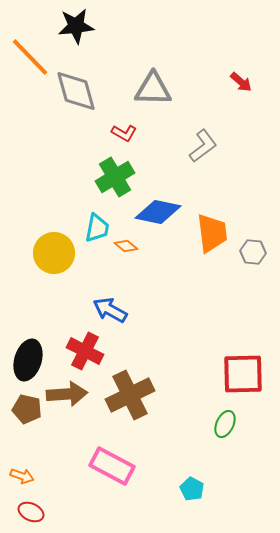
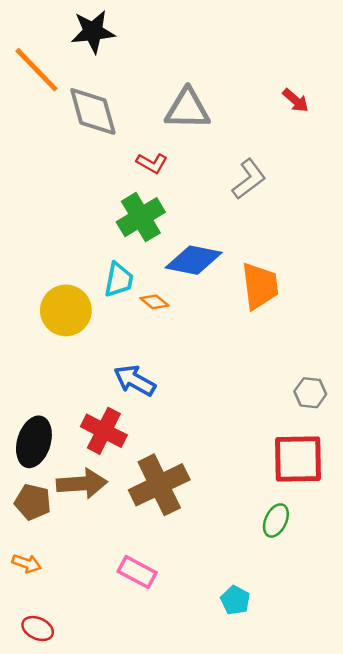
gray hexagon: (253, 252) -> (310, 393), moved
pink rectangle: (112, 466) -> (137, 572), size x0.7
orange arrow: (22, 476) -> (27, 563), moved

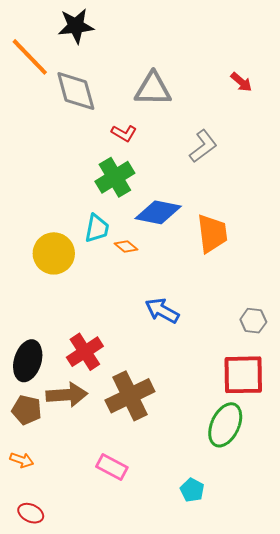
blue arrow: (135, 380) -> (162, 311), moved
red cross: (104, 431) -> (85, 352), turned 30
green ellipse: (276, 520) -> (225, 425), size x1.6

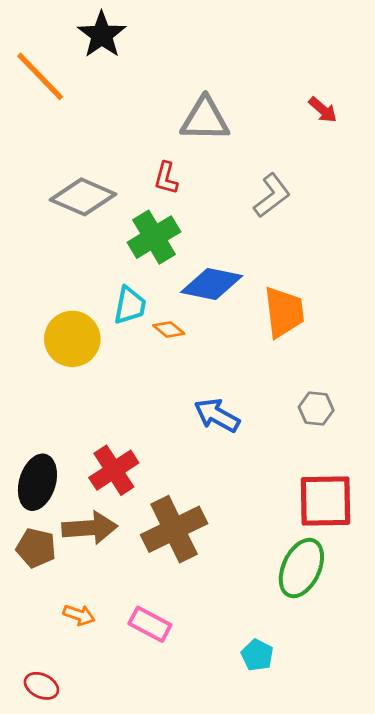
black star: (76, 26) -> (102, 35), turned -30
gray diamond: (76, 91) -> (83, 197), moved, turned -51
red L-shape: (124, 133) -> (166, 178), turned 75
gray hexagon: (253, 321) -> (316, 409), moved
orange arrow: (22, 460) -> (79, 615), moved

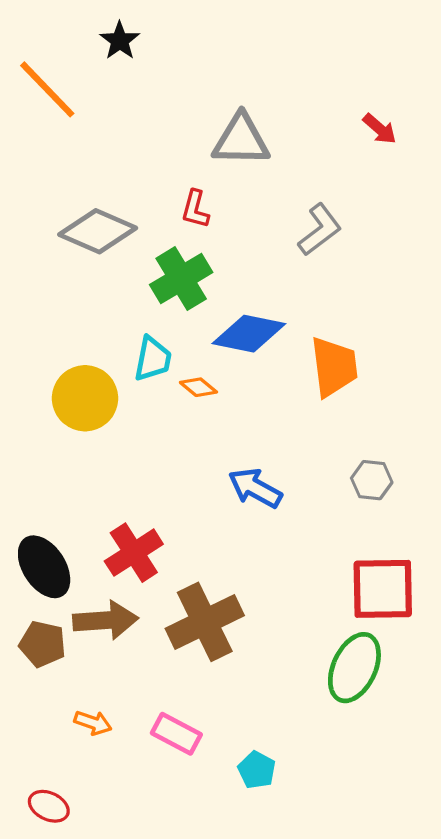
black star: (102, 35) -> (120, 41), size x0.7
black ellipse: (37, 482) -> (44, 567), turned -50
cyan pentagon: (257, 655) -> (257, 770), moved

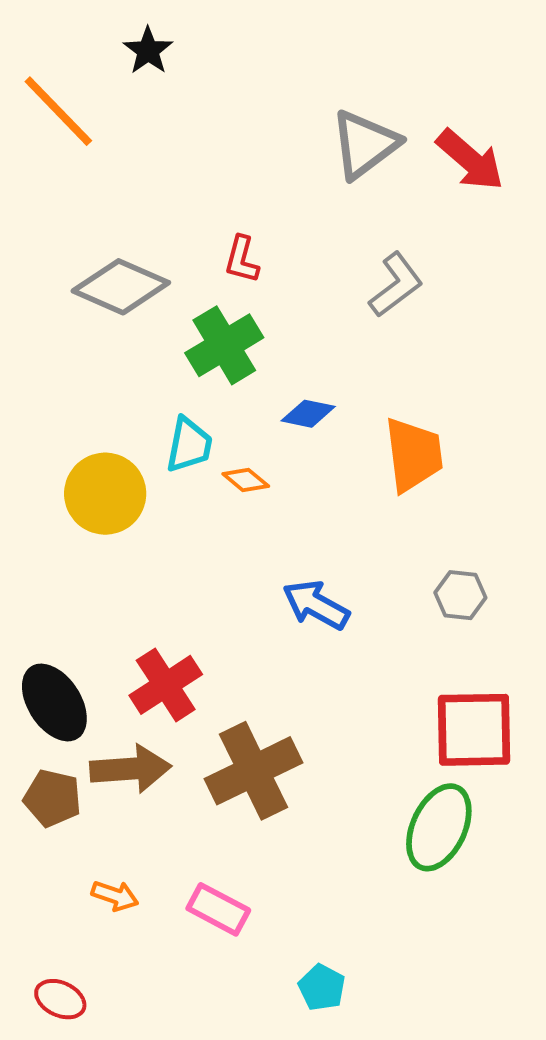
red arrow: (380, 129) -> (470, 160), size x1.6
gray triangle: (241, 140) -> (365, 144), moved, turned -38
blue diamond: (249, 334) -> (308, 414), size x0.6
cyan pentagon: (257, 770) -> (322, 987), moved

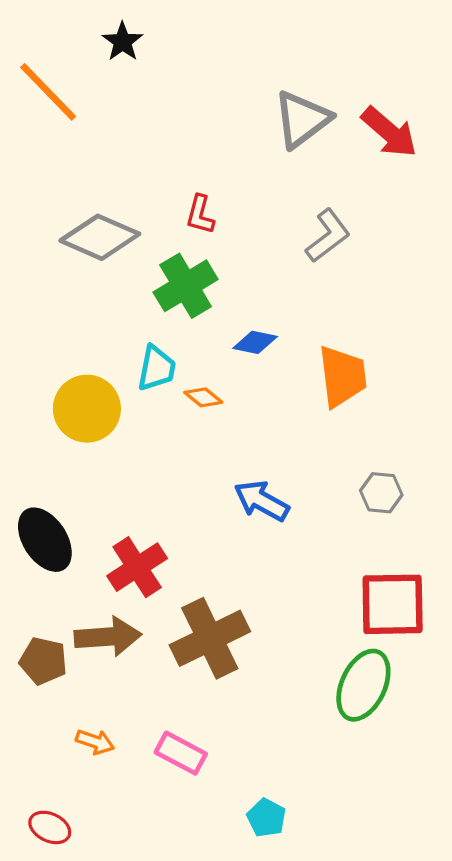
black ellipse: (54, 702) -> (45, 540), moved

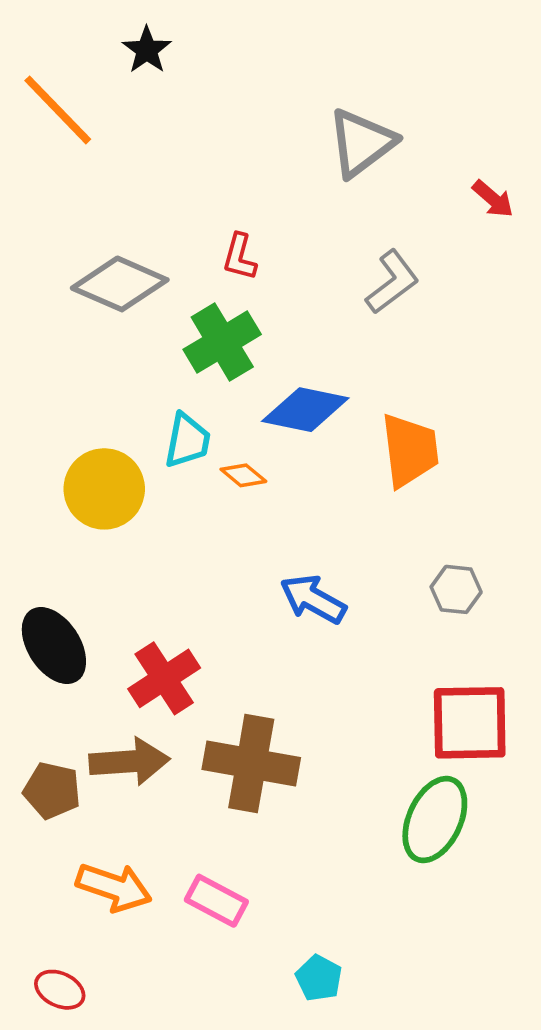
red arrow: (389, 132) -> (493, 199), moved, size x0.6
blue diamond: (255, 342) -> (305, 410), size x1.6
brown cross: (210, 638) -> (251, 763), turned 36
orange arrow: (95, 742) -> (114, 887), size x1.6

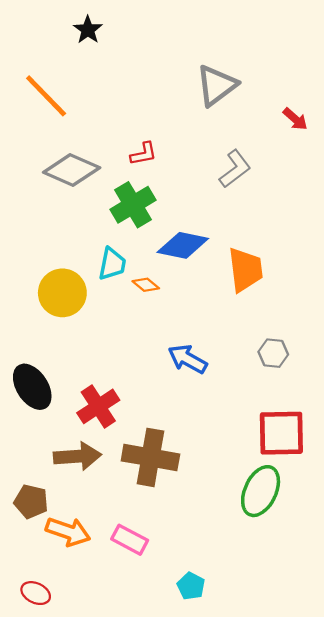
orange line: (58, 110) -> (46, 96), moved
red L-shape: (240, 257) -> (143, 154), turned -116
brown pentagon: (52, 791) -> (31, 501), moved

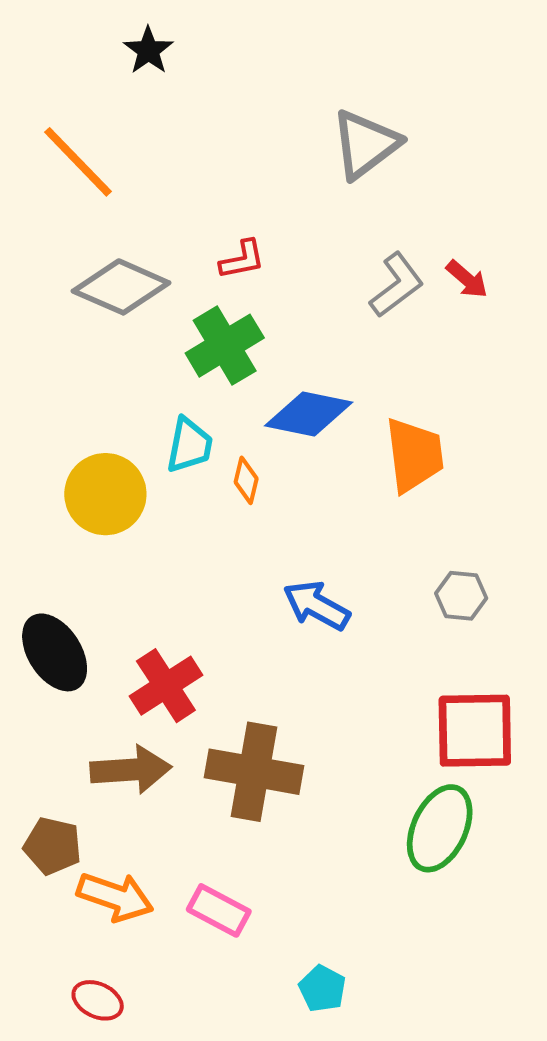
red arrow: (295, 119) -> (467, 279), moved
orange diamond: (146, 285) -> (246, 480), turned 64
red ellipse: (36, 593) -> (98, 1000), moved

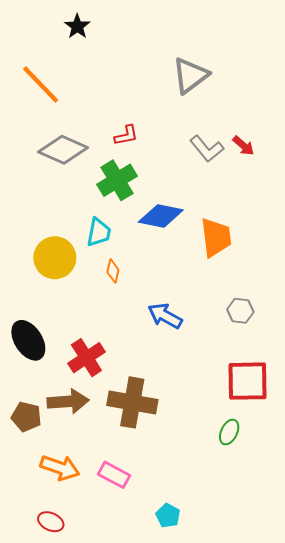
gray L-shape: (397, 285) -> (207, 149), turned 88
orange diamond: (246, 480) -> (113, 271), moved
green ellipse: (440, 828) -> (229, 432), size x0.6
brown pentagon: (53, 846) -> (26, 417), moved

